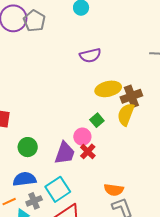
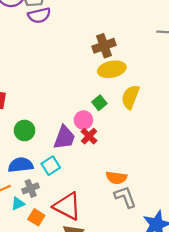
purple semicircle: (90, 55) -> (39, 15), moved
brown cross: (131, 96) -> (104, 46), moved
cyan square: (58, 189) -> (51, 166), moved, size x0.7

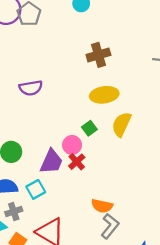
purple semicircle: (39, 15) -> (31, 88), moved
brown cross: (104, 46) -> (98, 55), moved
gray L-shape: (125, 197) -> (110, 226), turned 55

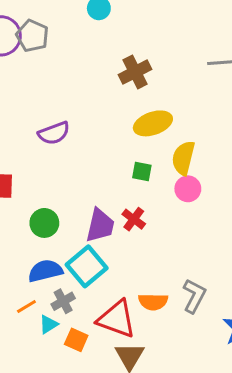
green square: (89, 128) -> (142, 171), turned -32
pink circle: (72, 145) -> (188, 189), moved
cyan square: (36, 189) -> (87, 266), size x1.5
orange semicircle: (102, 206) -> (153, 302), moved

